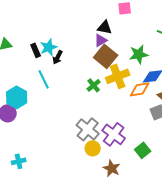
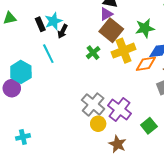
green cross: (94, 85) -> (93, 53), moved

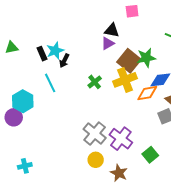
brown square: (111, 30) -> (129, 61), moved
yellow circle: (98, 124) -> (96, 160), moved

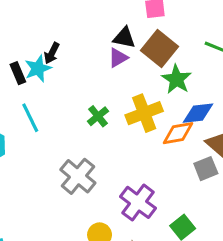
green star: (146, 58) -> (177, 79), turned -30
black arrow: (64, 61) -> (52, 53), moved
brown square: (129, 61) -> (160, 48), moved
gray cross: (95, 134) -> (78, 176), moved

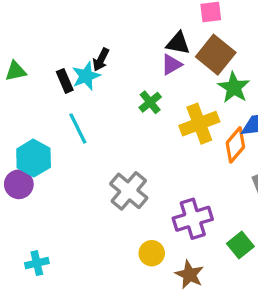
green cross: (98, 116) -> (150, 102), moved
orange diamond: (178, 133) -> (235, 145), turned -40
purple cross: (138, 202) -> (193, 219), turned 36

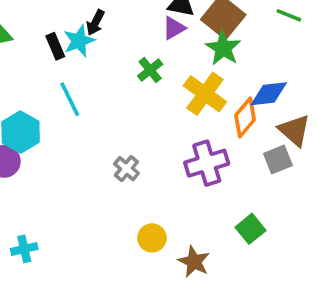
green star: (234, 87) -> (223, 48), moved
yellow cross: (199, 124) -> (205, 94), turned -33
gray cross: (129, 191) -> (126, 169), size x0.6
purple cross: (193, 219) -> (207, 163), moved

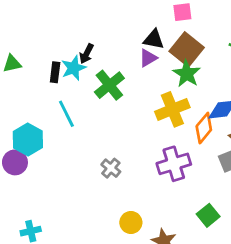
black rectangle: (55, 46) -> (55, 72), turned 30
green cross: (150, 70) -> (109, 85), moved, size x1.5
yellow cross: (205, 94) -> (172, 109), turned 32

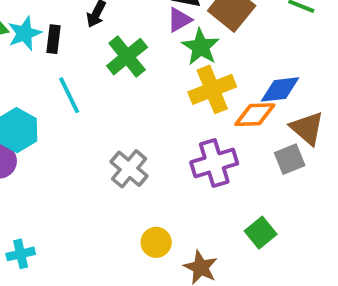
cyan star: (74, 68) -> (25, 33), moved
green star: (187, 74) -> (201, 47), moved
orange diamond: (204, 128) -> (255, 115), turned 48
gray cross: (111, 168) -> (129, 169), size x1.4

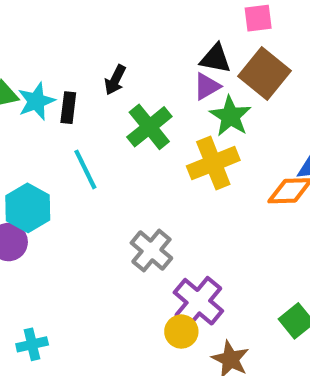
yellow cross: (212, 89) -> (213, 163), moved
purple cross: (214, 163) -> (198, 302), moved, turned -33

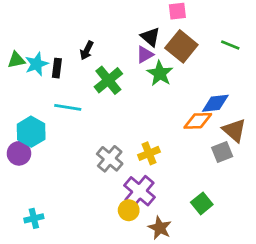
black triangle: (215, 59) -> (150, 37), turned 30
yellow cross: (213, 163) -> (149, 153), moved, size x0.7
cyan line: (85, 169) -> (68, 107), turned -55

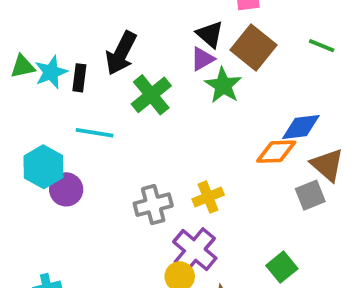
black arrow: (87, 50) -> (121, 53), size x1.6
purple circle: (19, 153) -> (66, 189), moved
gray cross: (110, 159) -> (153, 205), turned 35

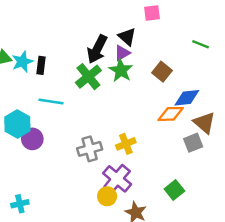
brown square: (253, 48) -> (162, 72), moved, size x0.7
black arrow: (121, 53) -> (97, 49), moved
green star: (223, 85) -> (121, 70), moved

